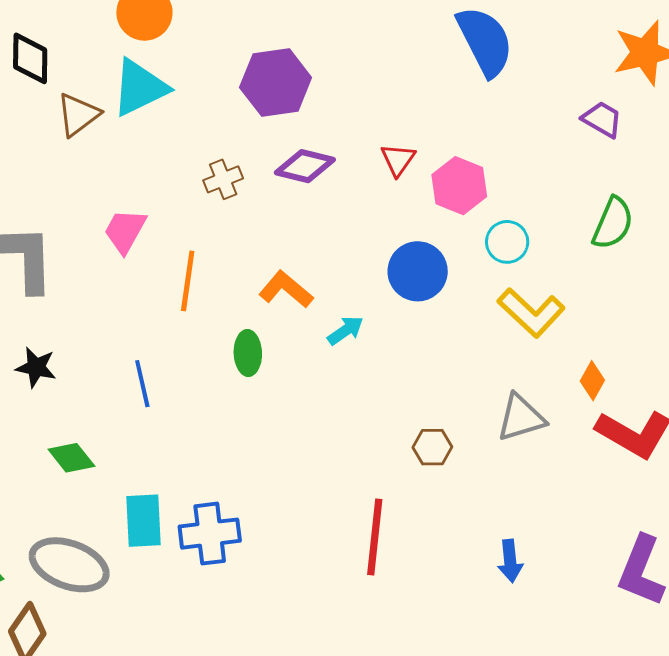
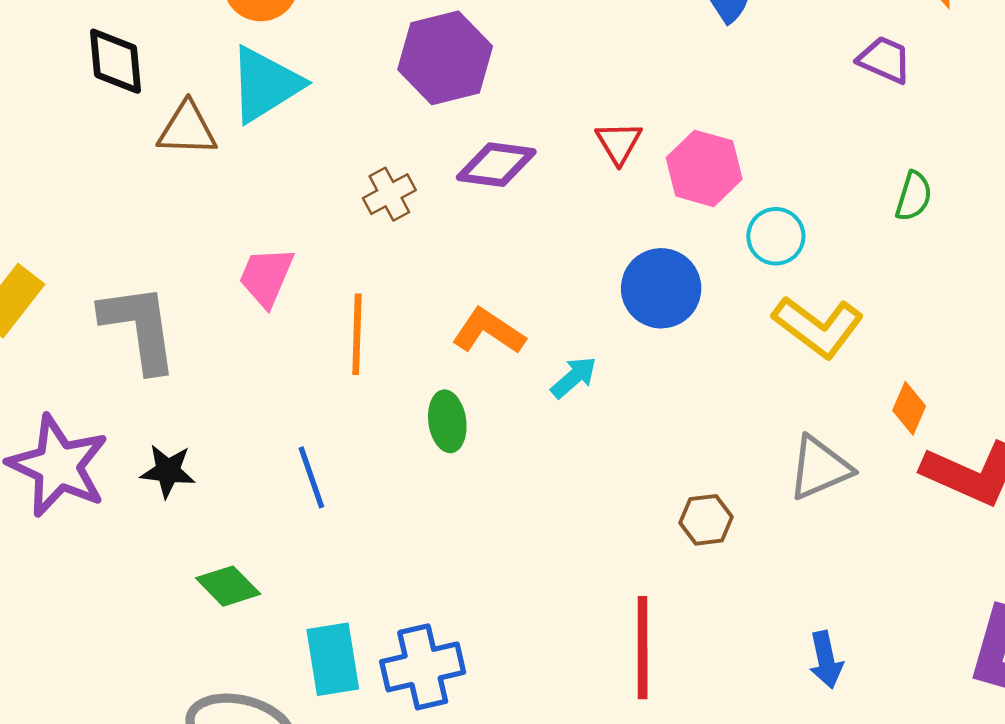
brown triangle: (78, 115) -> (187, 129), turned 45
green semicircle: (613, 223) -> (914, 196), size x0.7

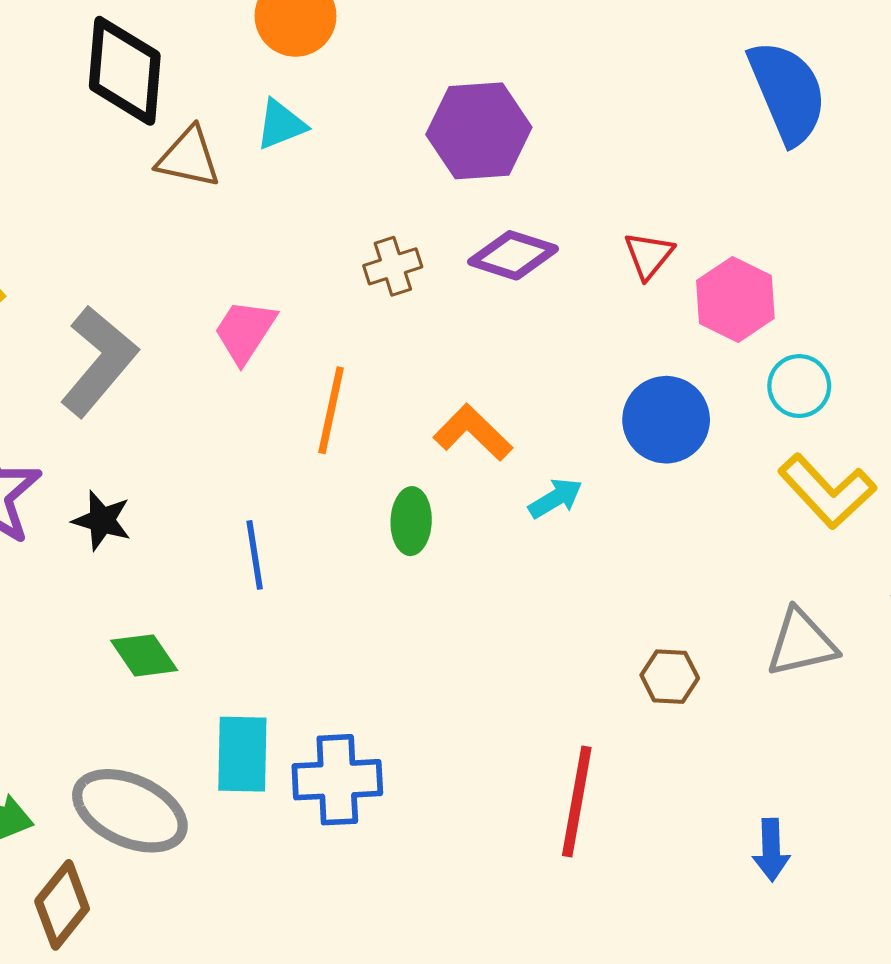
black diamond: (115, 61) -> (125, 71), size x1.4
cyan triangle: (265, 84) -> (281, 125), size x0.6
gray L-shape: (139, 328) -> (99, 361), turned 38

